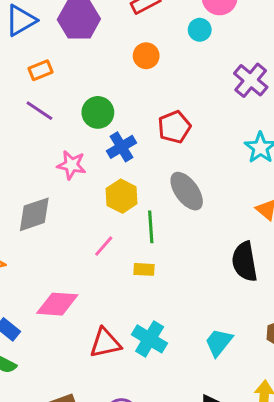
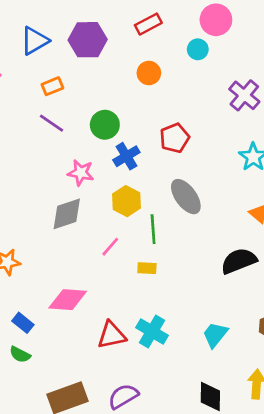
gray diamond: (34, 214) -> (67, 214), moved
black semicircle: (245, 262) -> (239, 261), turned 78

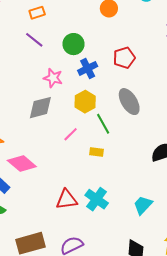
green line: (153, 229) -> (103, 124), turned -30
pink diamond: (68, 300) -> (22, 163), moved, turned 32

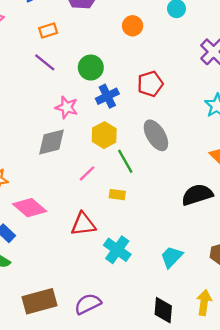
red triangle: (67, 200) -> (83, 224), moved

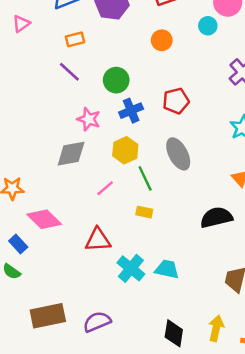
yellow rectangle: (117, 195) -> (144, 212), moved
cyan trapezoid: (172, 257) -> (167, 269), moved, turned 55

